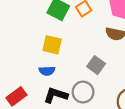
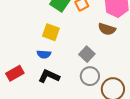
gray circle: (83, 92) -> (90, 76), moved

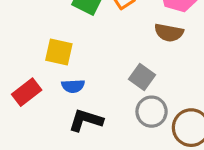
yellow square: (51, 32) -> (59, 52), moved
red rectangle: (15, 73) -> (27, 92), moved

